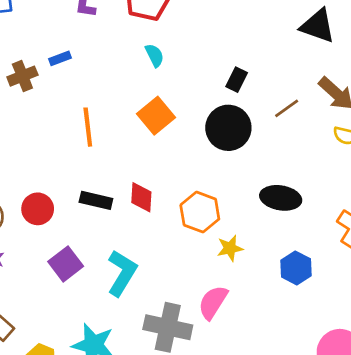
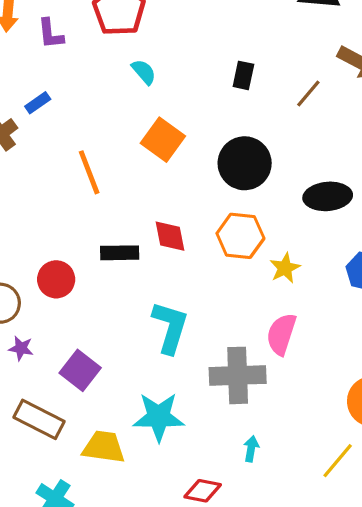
black circle: (228, 128) -> (245, 163), moved
purple square: (66, 264) -> (80, 370), moved

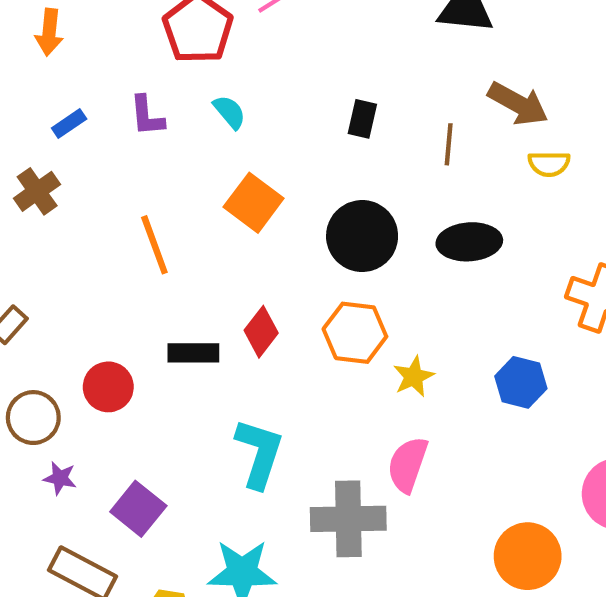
purple L-shape: (50, 34) -> (147, 116), moved
brown line: (308, 94) -> (449, 144), turned -36
blue rectangle: (38, 103) -> (69, 123), moved
black ellipse: (328, 196) -> (469, 242), moved
red diamond: (170, 236) -> (261, 332), turned 48

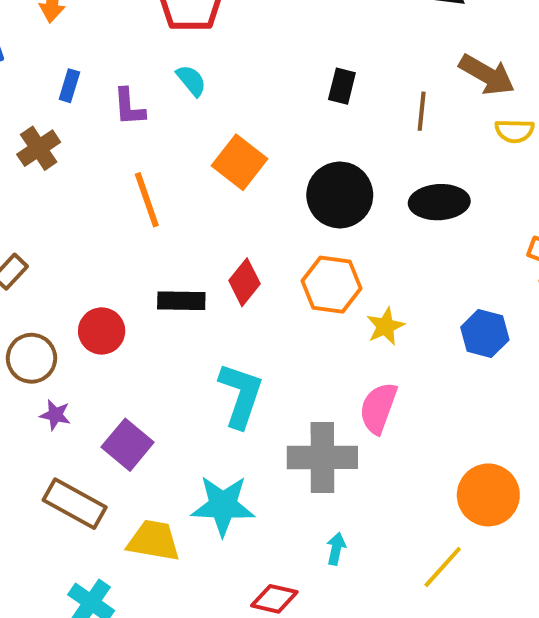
cyan semicircle: (229, 112) -> (191, 81), moved
purple L-shape: (147, 116) -> (129, 107), moved
blue rectangle: (69, 123) -> (69, 86), turned -40

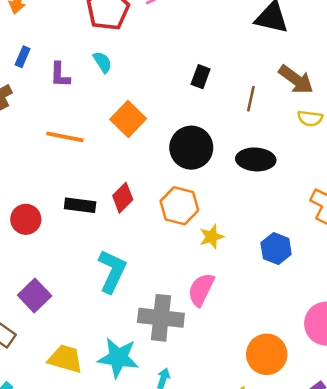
orange line: (147, 200) -> (65, 137), turned -66
cyan star: (223, 506) -> (118, 358), moved
yellow trapezoid: (154, 541) -> (65, 359), moved

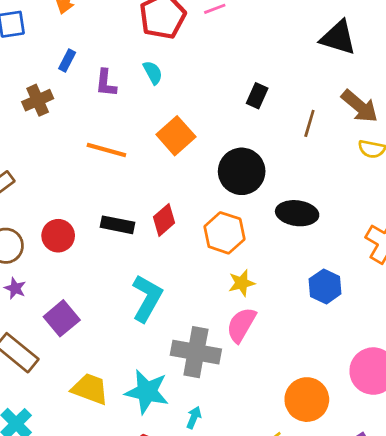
black ellipse: (256, 159) -> (297, 213), moved
yellow star: (212, 237) -> (242, 283), moved

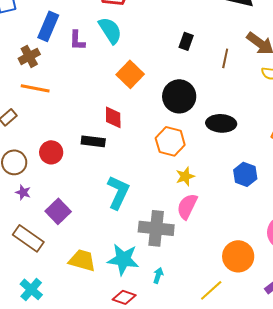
blue rectangle: (67, 61) -> (48, 26), size x1.8
cyan semicircle: (153, 73) -> (110, 30), size x1.6
orange line: (106, 150) -> (35, 88), moved
red diamond: (164, 220) -> (113, 117), moved, turned -45

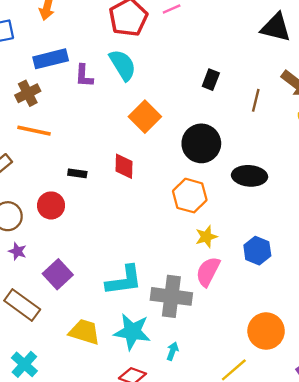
blue rectangle: (48, 26) -> (51, 59), turned 52
black rectangle: (93, 141) -> (77, 173), moved, size x0.7
blue hexagon: (245, 174) -> (257, 251), moved
cyan L-shape: (118, 192) -> (124, 280), moved, turned 56

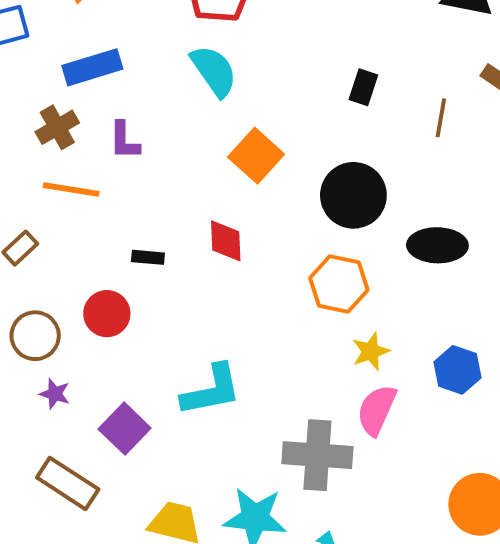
purple L-shape: (84, 76) -> (124, 141), moved
cyan L-shape: (124, 280) -> (211, 390), moved

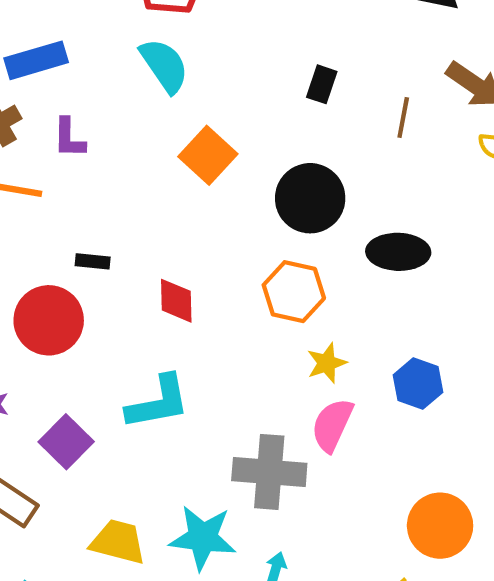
red diamond: (226, 241) -> (176, 301), moved
red circle: (107, 314) -> (49, 320), size x1.4

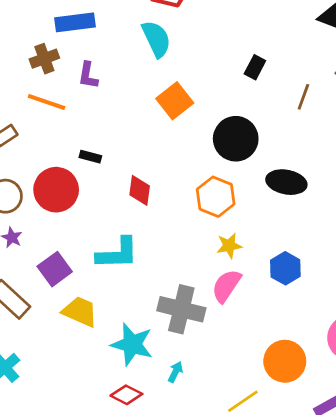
yellow trapezoid: (118, 542) -> (80, 312), moved

